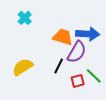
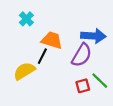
orange trapezoid: (63, 37) -> (52, 40), moved
black line: (59, 66) -> (42, 56), moved

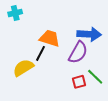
cyan cross: (26, 19) -> (15, 13), moved, turned 32

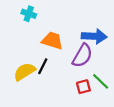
cyan cross: (15, 13) -> (29, 14), moved, turned 32
black line: (41, 53) -> (43, 66), moved

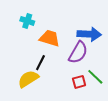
cyan cross: (29, 14) -> (27, 21), moved
yellow semicircle: (24, 72) -> (28, 79), moved

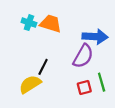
orange trapezoid: (50, 38) -> (51, 24), moved
green line: (95, 77) -> (102, 82), turned 30

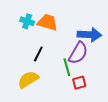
black line: (43, 67) -> (38, 54), moved
green line: (102, 82) -> (67, 67), moved

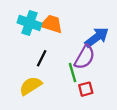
cyan cross: (27, 21) -> (29, 23), size x1.5
blue arrow: (89, 35) -> (97, 37), turned -40

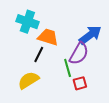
orange trapezoid: (52, 24) -> (48, 37), moved

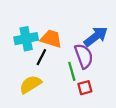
cyan cross: (27, 22) -> (26, 39), moved, turned -30
purple semicircle: (79, 53) -> (84, 56), turned -50

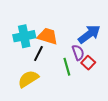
purple semicircle: (84, 56) -> (78, 52), size x0.7
red square: (85, 88) -> (88, 63), moved, turned -32

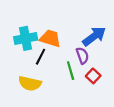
red square: (88, 63) -> (93, 76), moved
yellow semicircle: (28, 79) -> (30, 83), turned -135

